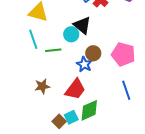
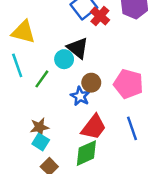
green line: (53, 50) -> (42, 79), turned -49
brown star: (42, 86) -> (39, 127), moved
red trapezoid: (75, 89) -> (94, 127), moved
cyan square: (71, 117) -> (41, 142), moved, turned -32

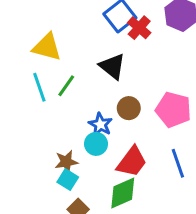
cyan circle: (64, 59) -> (96, 144), moved
green line: (42, 79) -> (66, 86), moved
blue star: (80, 96) -> (100, 125), moved

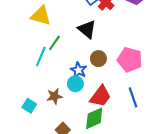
cyan line: (39, 87) -> (41, 56), moved, turned 42
cyan square: (68, 180) -> (29, 106), moved

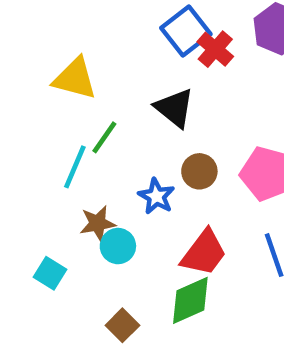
cyan circle: (75, 84) -> (118, 246), moved
brown star: (54, 96) -> (98, 223), moved

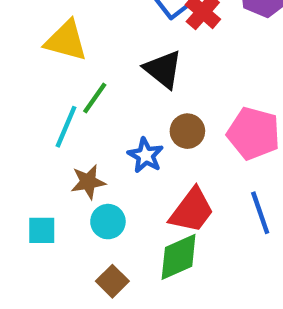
cyan circle: (118, 246) -> (108, 222), moved
cyan square: (50, 273) -> (42, 230), turned -32

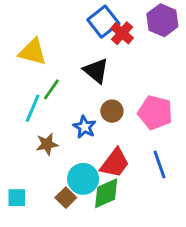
cyan circle: (108, 222) -> (83, 179), moved, size x1.4
cyan square: (42, 230) -> (17, 198), moved
brown square: (112, 281) -> (66, 198), moved

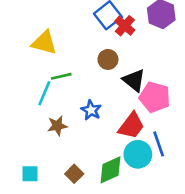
black triangle: (96, 71) -> (134, 80), moved
green line: (51, 89) -> (61, 76), turned 42
brown circle: (112, 111) -> (108, 59), moved
red trapezoid: (115, 163) -> (131, 126), moved
cyan circle: (83, 179) -> (138, 154), moved

